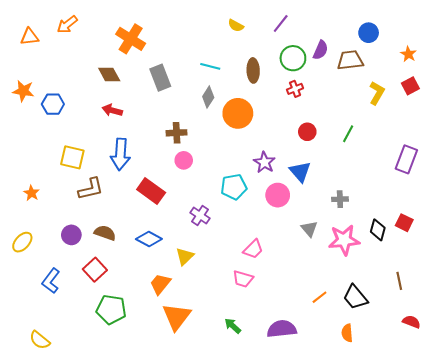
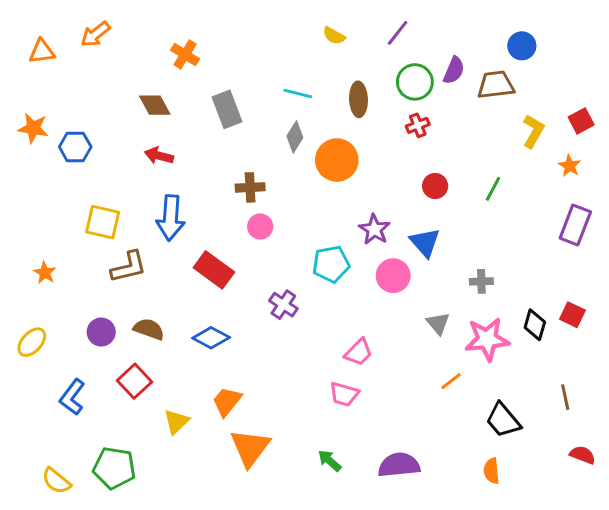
orange cross: (131, 39) -> (185, 54), size x0.7
orange star: (408, 54) -> (570, 166), moved
yellow triangle: (185, 256) -> (176, 422), moved
orange line: (320, 297) -> (451, 381), moved
green pentagon: (111, 309) -> (114, 468), moved

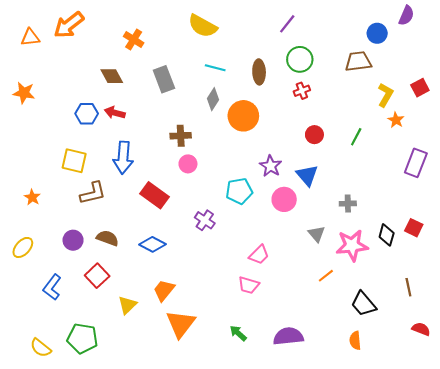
orange arrow: (95, 34) -> (69, 25), size x1.4
yellow semicircle: (334, 36) -> (203, 26), moved, size x1.8
purple semicircle: (454, 70) -> (406, 16), moved
blue hexagon: (75, 147) -> (87, 114), moved
orange star: (570, 166) -> (396, 120), moved

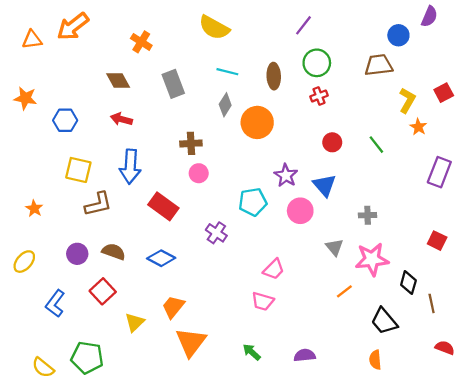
blue hexagon: (87, 114) -> (65, 120), moved
green line: (356, 137) -> (376, 145), turned -66
black diamond: (387, 235) -> (408, 283), moved
purple semicircle: (288, 336) -> (305, 355), size x0.7

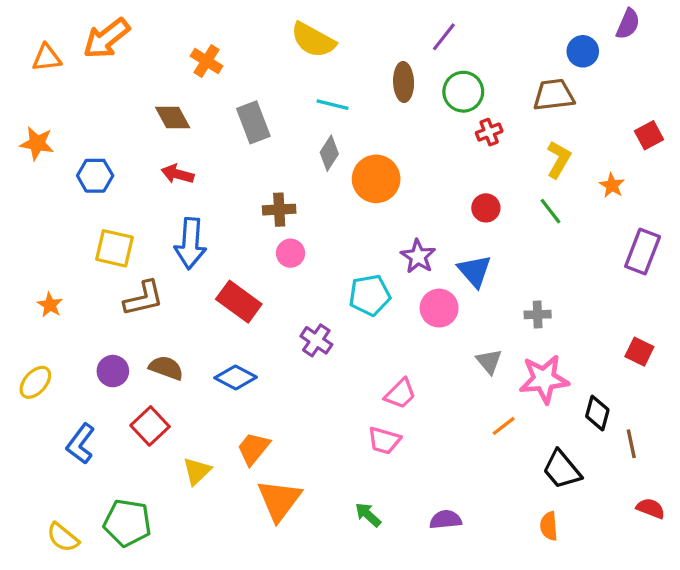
brown ellipse: (274, 76) -> (404, 82), moved
red cross: (319, 96) -> (489, 132), moved
yellow L-shape: (407, 100) -> (559, 159), moved

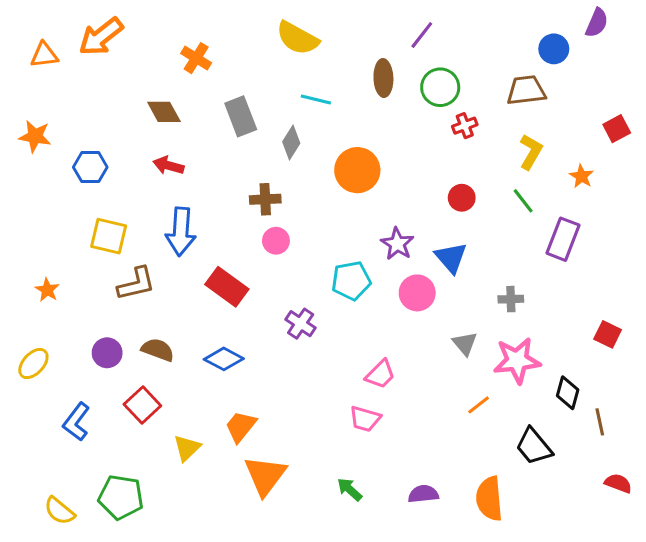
gray diamond: (329, 153) -> (291, 142), moved
purple rectangle: (643, 252) -> (563, 239), moved
orange semicircle: (549, 526) -> (489, 499), moved, size x1.6

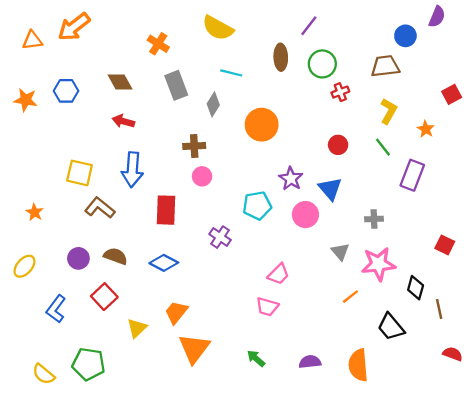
orange cross: (196, 58) -> (158, 44), moved
blue hexagon: (90, 167) -> (66, 91), moved
brown L-shape: (136, 284) -> (100, 208), turned -128
red rectangle: (227, 287) -> (166, 210), turned 56

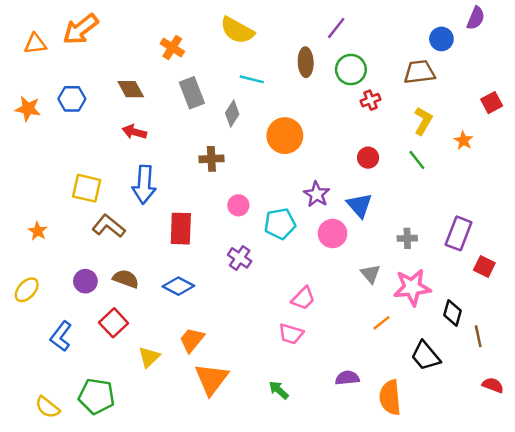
purple rectangle: (412, 175) -> (459, 233), moved
pink circle: (202, 176) -> (238, 205), moved
purple semicircle: (310, 362) -> (347, 378), moved

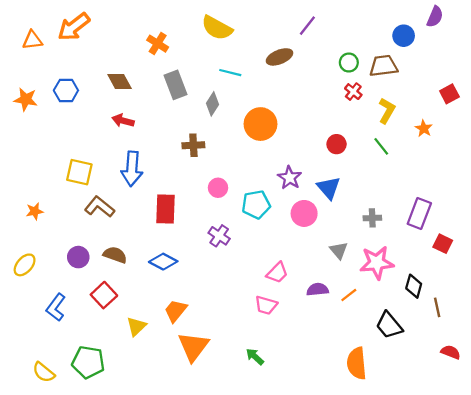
brown ellipse: (306, 62) -> (279, 57), turned 70
green circle: (351, 70) -> (349, 63), moved, size x0.7
red cross: (370, 100) -> (353, 92), moved, turned -30
orange star: (38, 231) -> (35, 211), turned 30
purple semicircle: (347, 378) -> (318, 289), moved

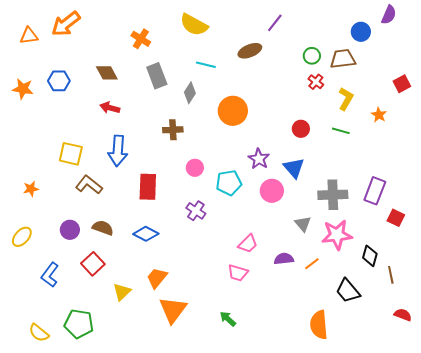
green line: (381, 146) -> (341, 131), turned -36
gray cross: (372, 218) -> (333, 195), size x1.8

